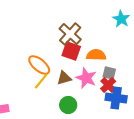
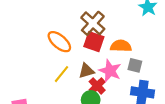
orange ellipse: (39, 65) -> (59, 42), moved
red cross: (108, 85) -> (97, 86), moved

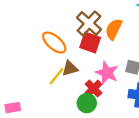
orange semicircle: (121, 46) -> (114, 29), moved, turned -66
brown triangle: (86, 71) -> (70, 68), moved

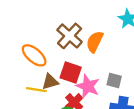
red square: (90, 43) -> (71, 73), moved
yellow line: (56, 76) -> (36, 90), turned 60

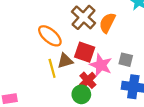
yellow line: (36, 90) -> (52, 68), turned 66

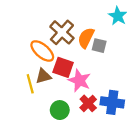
orange ellipse: (50, 36) -> (42, 51), moved
gray square: (126, 60) -> (99, 46), moved
red cross: (88, 80) -> (88, 103), moved

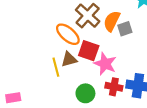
gray square: (99, 46) -> (125, 29), turned -32
red cross: (88, 103) -> (114, 87), turned -35

